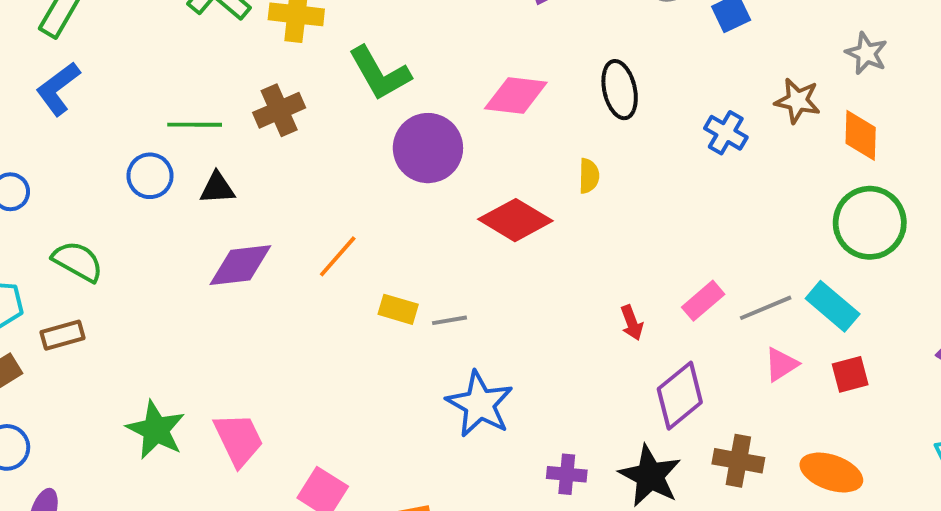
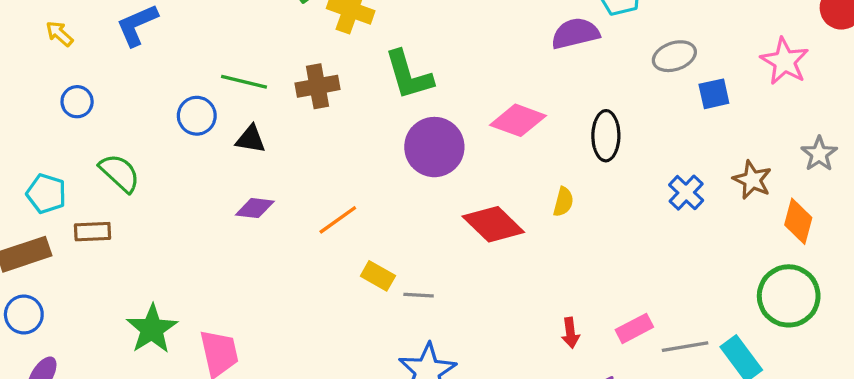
purple diamond: (240, 265) -> (255, 208), size x0.7

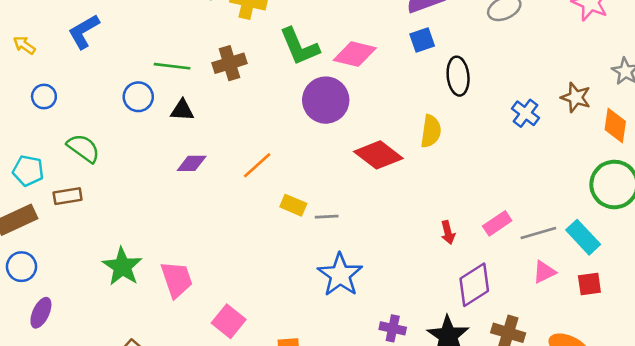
blue square: (714, 94) -> (422, 40), moved
pink diamond: (518, 120) -> (355, 54), moved
yellow semicircle: (563, 202) -> (431, 131), size x1.4

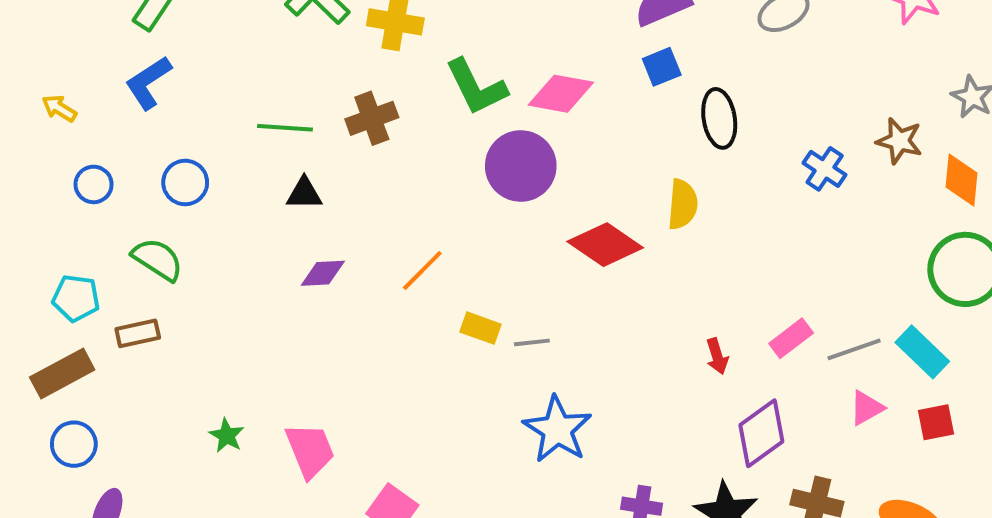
blue circle: (138, 97) -> (185, 182), moved
green star: (122, 267) -> (227, 435), size x0.6

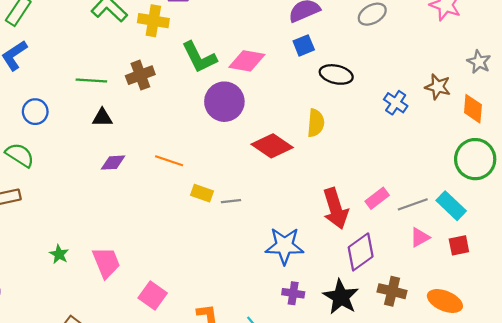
black ellipse: (719, 118) -> (336, 74), turned -68
orange line: (422, 270) -> (169, 161), turned 64
red arrow: (717, 356) -> (335, 209), size x2.0
blue star: (557, 430) -> (284, 246), moved, turned -30

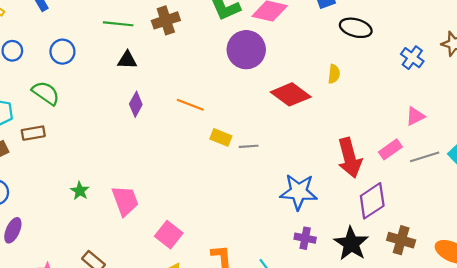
yellow semicircle: (316, 123) -> (334, 74), size x0.7
purple diamond: (113, 163) -> (136, 104), turned -60
pink triangle: (420, 237) -> (415, 116), moved

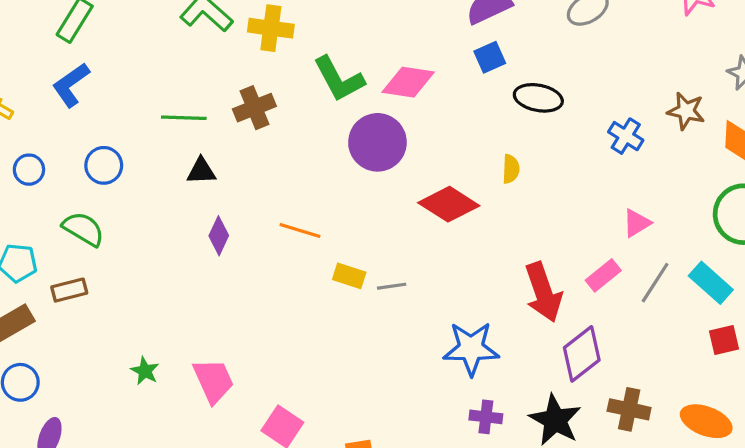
gray line: (425, 157) -> (655, 283), turned -36

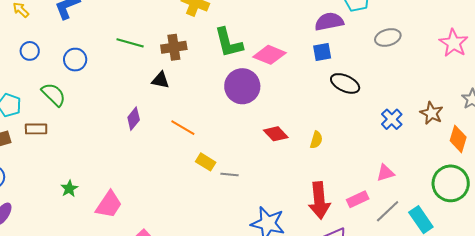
yellow semicircle: (511, 169) -> (316, 140), moved
black triangle: (201, 171) -> (160, 80), moved
red diamond: (449, 204) -> (276, 134), size x0.7
pink trapezoid: (213, 381) -> (109, 205), turned 44

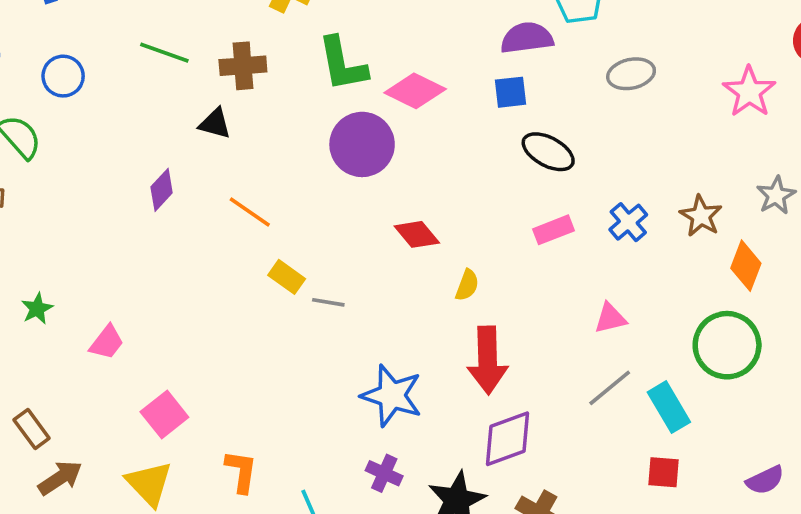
yellow semicircle: (316, 140) -> (467, 285), moved
pink rectangle: (358, 199) -> (554, 230), moved
pink trapezoid: (109, 205) -> (107, 342), size x0.7

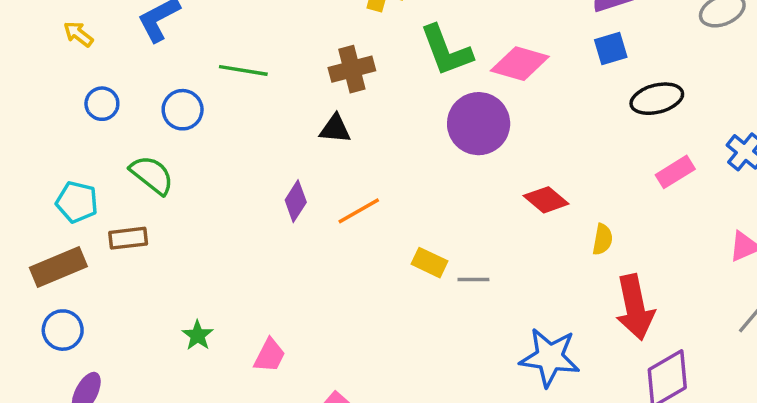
green line: (164, 53) -> (243, 70), moved
black ellipse: (548, 152) -> (657, 99), turned -33
orange line: (250, 212) -> (359, 211), moved, turned -54

